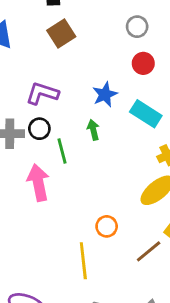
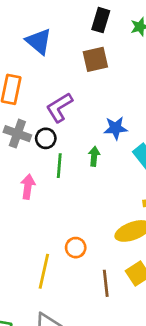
purple L-shape: (42, 93) -> (59, 107), turned -68
pink arrow: (38, 183) -> (28, 187), size x0.7
brown line: (149, 251) -> (106, 283), turned -76

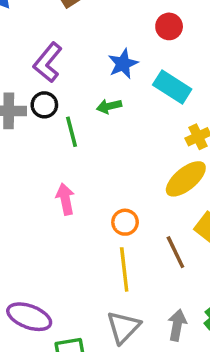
green arrow: (94, 156) -> (109, 106), turned -90
pink arrow: (28, 187) -> (65, 199), moved
yellow line: (44, 271) -> (124, 269), moved

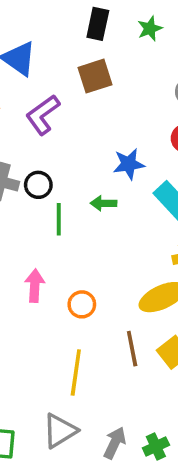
purple L-shape: (48, 62) -> (43, 115), moved
orange circle: (125, 222) -> (82, 304), moved
brown line: (175, 252) -> (132, 349), moved

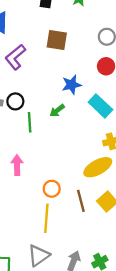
brown square: (95, 76) -> (57, 40), moved, turned 30
green arrow: (104, 203) -> (57, 110), turned -35
orange circle: (82, 304) -> (52, 189), moved

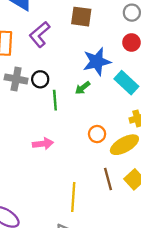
blue star: (71, 85) -> (97, 62), size x1.4
pink arrow: (17, 165) -> (43, 144), turned 84
orange circle: (52, 189) -> (97, 134), moved

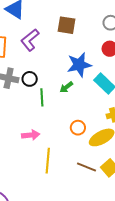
brown line: (108, 179) -> (87, 167), turned -54
yellow line: (73, 197) -> (48, 161), moved

